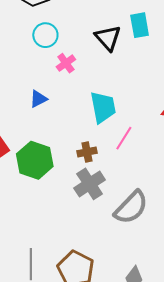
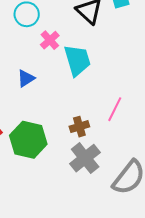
cyan trapezoid: (103, 107) -> (77, 60), moved

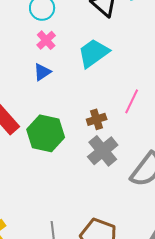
pink cross: (50, 40) -> (46, 40), moved
cyan trapezoid: (77, 60) -> (93, 53), turned -108

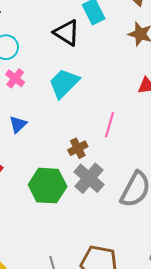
blue triangle: (42, 72) -> (18, 124), moved
green hexagon: (46, 133) -> (48, 186), moved

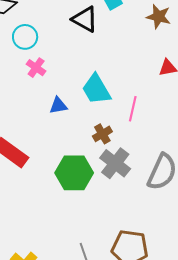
cyan trapezoid: (64, 83) -> (96, 89), moved, turned -72
blue triangle: (18, 124) -> (58, 106), moved, turned 36

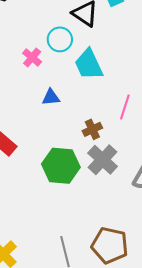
cyan circle: (25, 37) -> (60, 39), moved
cyan trapezoid: (96, 89) -> (89, 64), moved

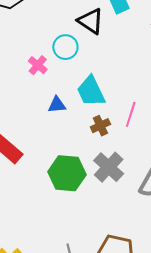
cyan trapezoid: (89, 64) -> (91, 91), moved
brown cross: (92, 129) -> (100, 126), moved

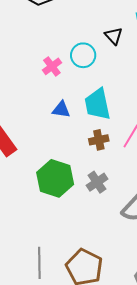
black triangle: (91, 21) -> (114, 36), size x0.7
gray cross: (109, 167) -> (97, 182), size x0.7

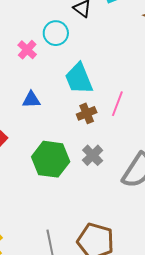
blue triangle: (61, 109) -> (31, 100), moved

